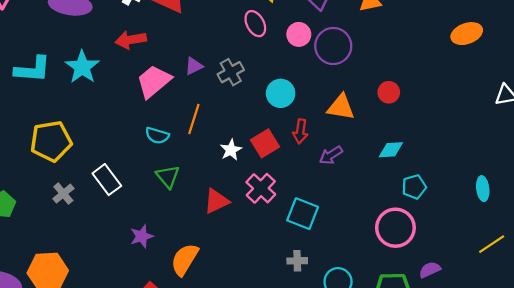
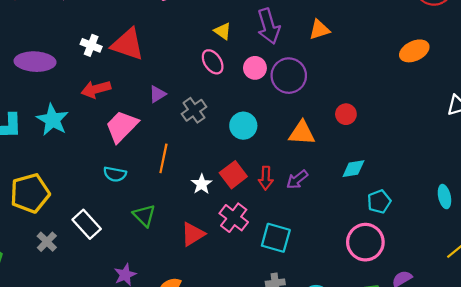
purple triangle: (194, 66) -> (157, 94), moved
red arrow: (300, 131) -> (266, 178), moved
cyan semicircle: (157, 135) -> (115, 174), moved

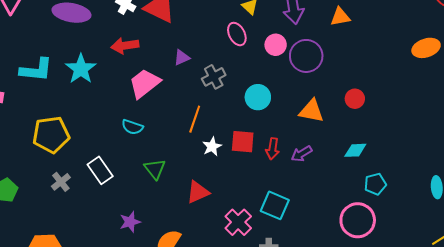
orange line: (163, 158) -> (195, 119), moved
red square: (233, 175) -> (243, 142), turned 35
pink cross: (234, 218) -> (238, 222), moved

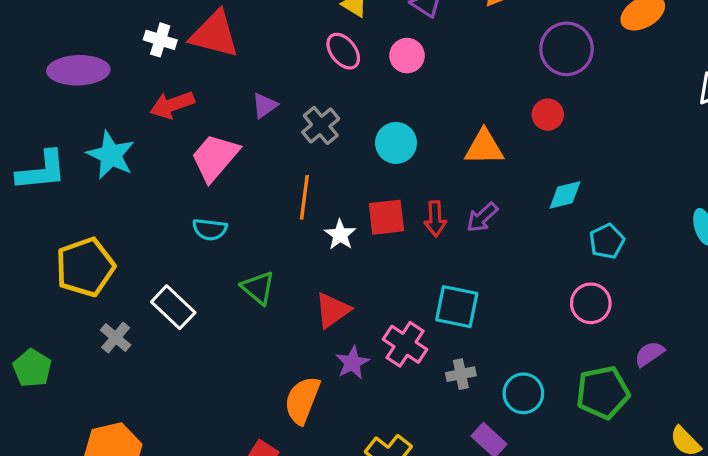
purple circle: (306, 56) -> (567, 49), moved
pink circle: (358, 220) -> (591, 303), size x0.7
purple star: (130, 222) -> (352, 363), moved

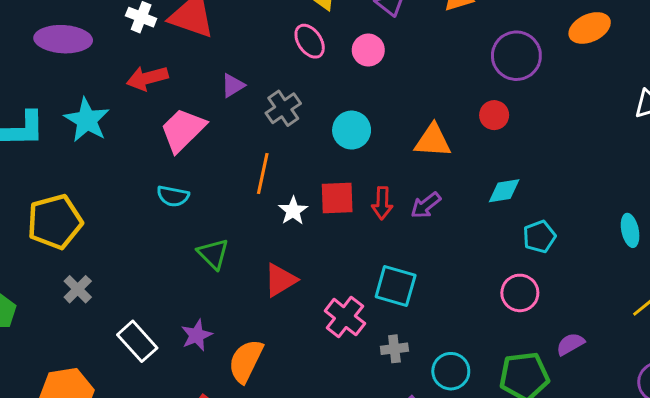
white rectangle: (173, 307) -> (137, 341), moved
purple star: (352, 363) -> (197, 335), moved

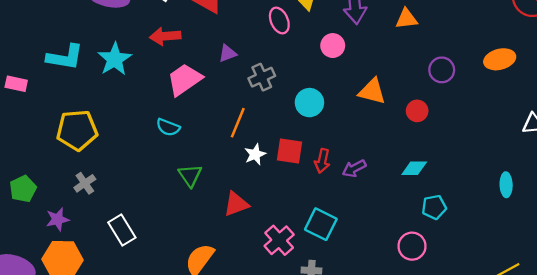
pink ellipse: (310, 41) -> (279, 20), moved
purple circle: (516, 56) -> (442, 70), size x0.7
orange triangle: (433, 141) -> (372, 91), moved
cyan ellipse: (630, 230) -> (506, 185), moved
purple star: (197, 335) -> (58, 219), moved

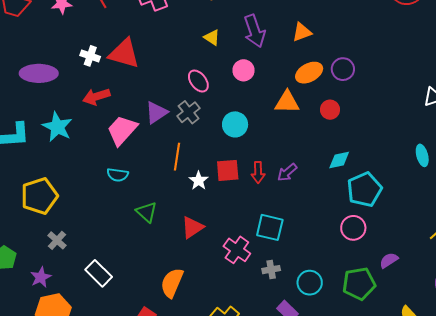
pink ellipse: (279, 20) -> (198, 81), moved
purple triangle: (227, 53) -> (156, 112), moved, size x1.4
orange ellipse: (500, 59) -> (309, 73), moved
cyan pentagon: (434, 207) -> (364, 190), size x1.6

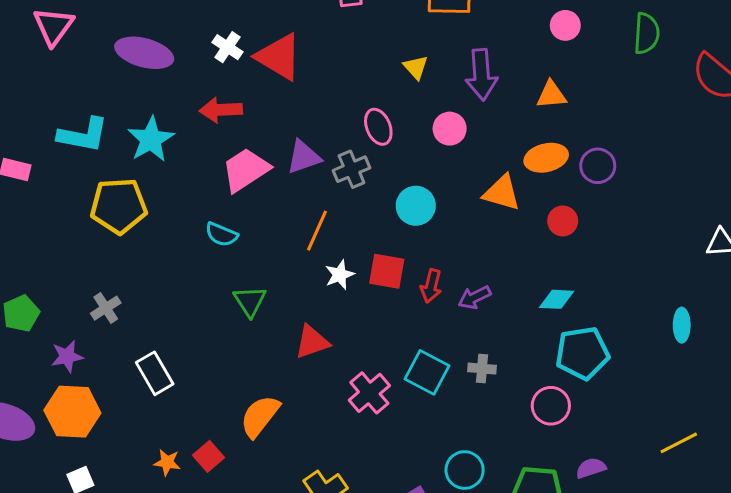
yellow pentagon: (39, 196) -> (119, 206), moved
gray cross: (271, 270) -> (482, 369), moved

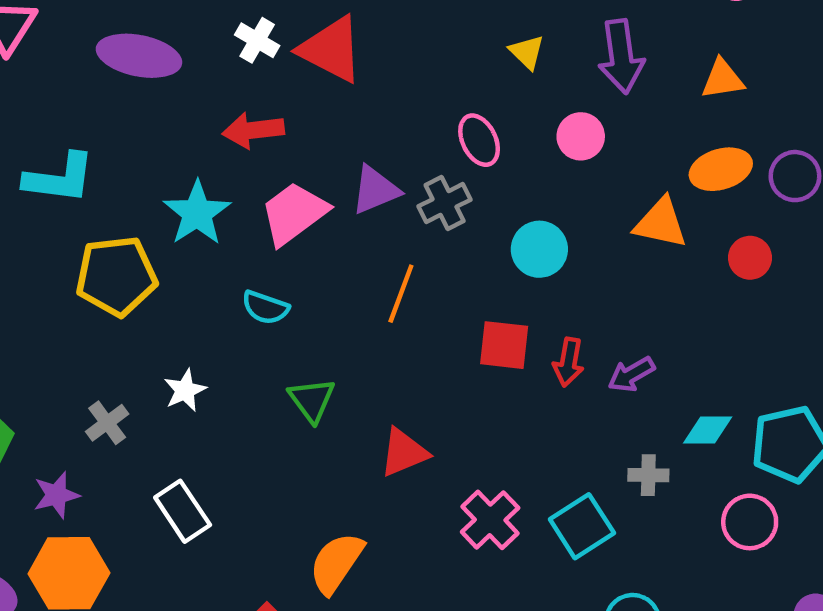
cyan star: (151, 139) -> (197, 213), moved
white star: (340, 275) -> (185, 390), moved
cyan diamond: (557, 299) -> (708, 430), moved
cyan square: (427, 372) -> (582, 526), moved, turned 33

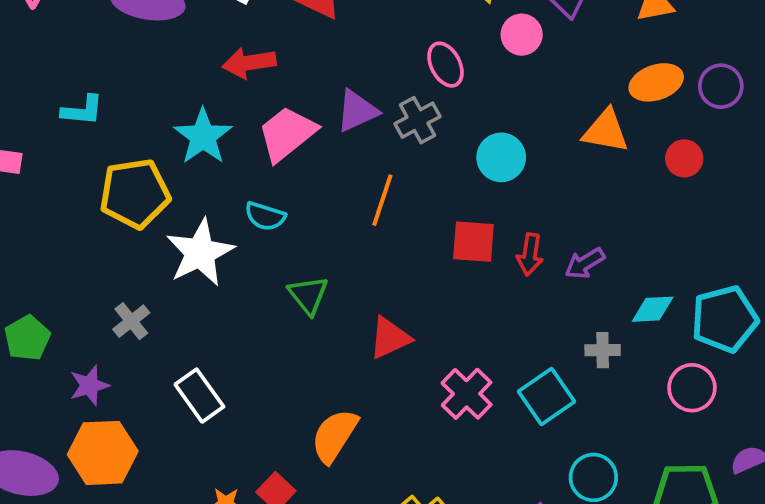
pink circle: (581, 136) -> (522, 35), moved
cyan L-shape: (59, 178) -> (82, 110), size x0.7
white star: (185, 390) -> (200, 253), moved, size x1.8

